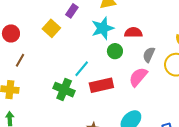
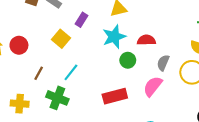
brown line: (20, 60) -> (39, 73), moved
cyan line: (82, 69) -> (71, 72), moved
green cross: (64, 90) -> (57, 98), moved

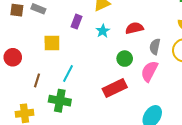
purple rectangle: (82, 20) -> (77, 22), moved
cyan star: (114, 37) -> (103, 31), size x0.6
yellow square: (61, 39) -> (52, 43), turned -30
green circle: (128, 60) -> (125, 59), moved

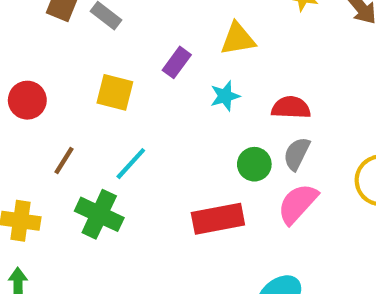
gray semicircle: (155, 47) -> (297, 154), moved

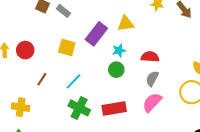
purple rectangle: (177, 62) -> (96, 34), size x1.6
green circle: (254, 164) -> (116, 70), moved
green cross: (99, 214) -> (79, 108), moved

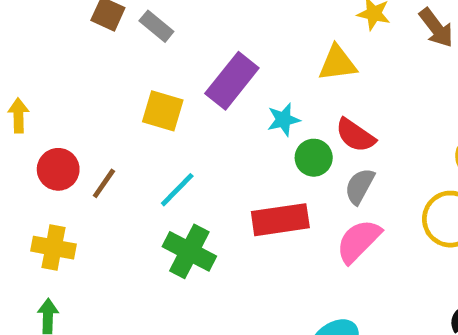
yellow triangle: (126, 23) -> (338, 63), moved
red circle: (25, 50) -> (58, 169), moved
red semicircle: (150, 57) -> (355, 135), turned -150
green circle: (116, 70) -> (314, 158), moved
red rectangle: (114, 108) -> (280, 220), moved

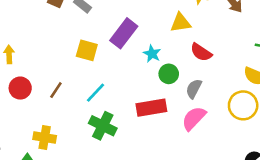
cyan star: (284, 120) -> (152, 54), turned -30
red semicircle: (355, 135) -> (201, 52), moved
red circle: (58, 169) -> (20, 88), moved
yellow cross: (54, 248) -> (45, 138), moved

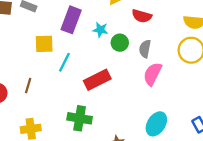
cyan line: (95, 93) -> (64, 62), moved
red rectangle: (151, 108) -> (97, 80), moved
green cross: (103, 126) -> (80, 118), moved

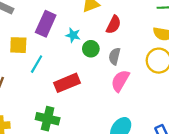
red semicircle: (142, 16) -> (114, 25), turned -84

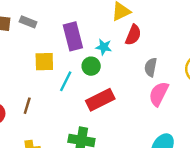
purple rectangle: (46, 24) -> (73, 36), turned -35
red semicircle: (114, 25) -> (133, 35), moved
green circle: (91, 49) -> (91, 66), moved

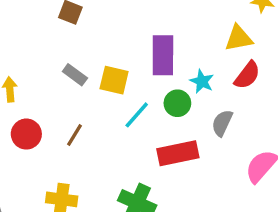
gray rectangle: (28, 22) -> (75, 75), moved
gray semicircle: (151, 67) -> (222, 123), moved

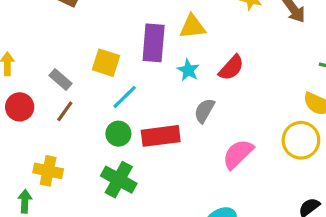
yellow triangle: (239, 38) -> (192, 27), moved
gray rectangle: (75, 75) -> (60, 79), moved
green circle: (177, 103) -> (118, 134), moved

